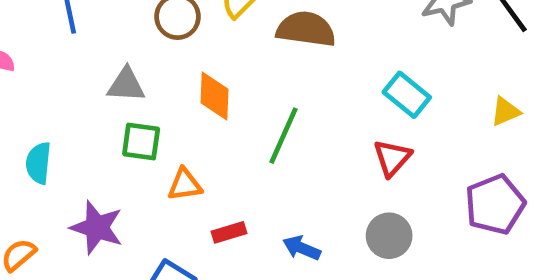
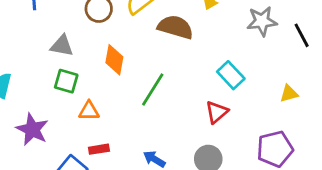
red rectangle: (229, 232) -> (99, 149), moved

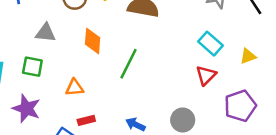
cyan rectangle: (231, 75) -> (210, 44), moved
green square: (66, 81) -> (32, 67), moved
red triangle: (217, 112) -> (206, 75), moved

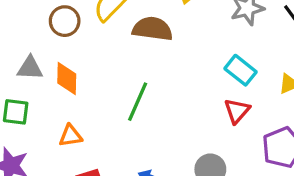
orange diamond: (93, 41) -> (67, 79), moved

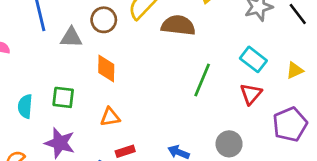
gray triangle: (30, 68) -> (71, 37), moved
green line: (138, 102) -> (202, 80), moved

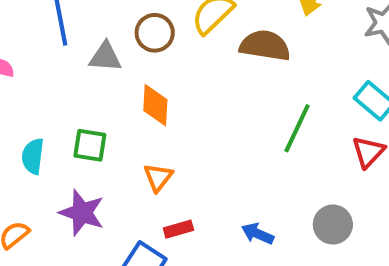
orange triangle: (110, 117) -> (158, 177), turned -45

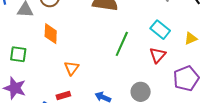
orange triangle: (158, 177) -> (72, 68), moved

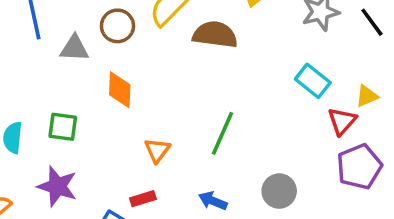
green line: (122, 44) -> (223, 133), moved
red triangle: (158, 55) -> (342, 121), moved

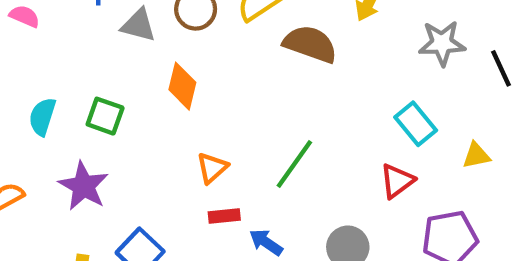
red triangle: (342, 121) -> (397, 181), moved
red rectangle: (143, 199) -> (224, 216), moved

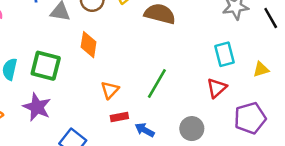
green square: (105, 116) -> (46, 66), size x1.4
cyan rectangle: (416, 124) -> (224, 54), turned 30

